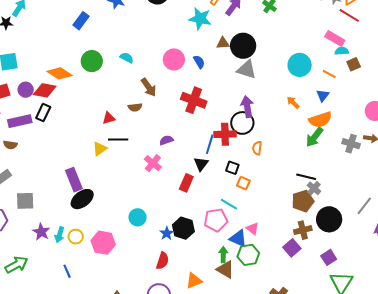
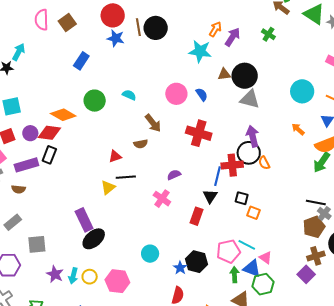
orange semicircle: (257, 148) -> (264, 163), moved, turned -32
cyan line: (229, 204) -> (247, 245), moved
green arrow: (223, 255) -> (235, 275), moved

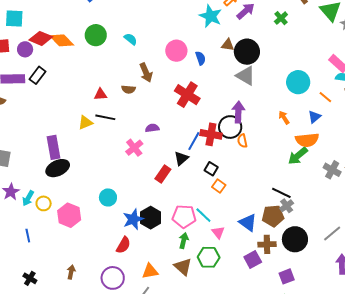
red diamond: (49, 133) -> (41, 38), moved
blue star: (180, 268) -> (133, 219), size x1.5
blue triangle: (252, 268) -> (248, 222), moved

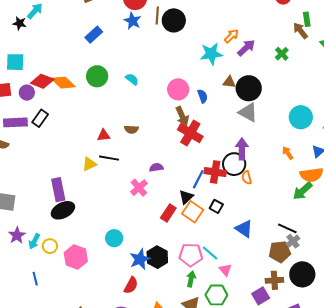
cyan star: (211, 16) -> (211, 54), turned -30
brown arrow: (146, 73) -> (182, 116), moved
orange square: (219, 186) -> (193, 212), moved, size x1.5
blue triangle: (248, 222) -> (244, 229), moved

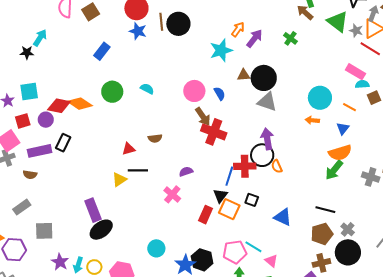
orange arrow: (288, 153) -> (312, 120), moved, turned -40
gray cross: (293, 241) -> (348, 229), moved

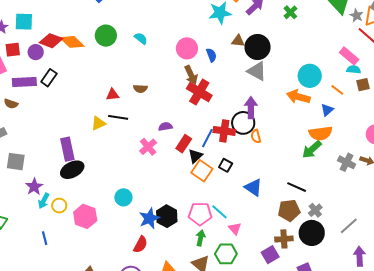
orange arrow: (312, 120) -> (298, 97), size x1.6
red rectangle: (205, 215) -> (184, 144), moved
purple star: (60, 262) -> (34, 187), moved

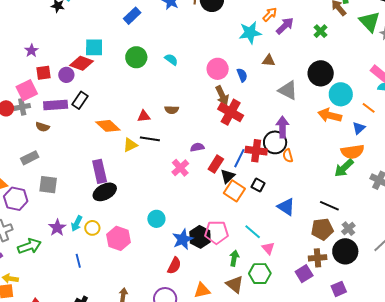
cyan square: (24, 22) -> (94, 47), moved
orange diamond: (72, 42) -> (108, 126), moved
black circle: (258, 47) -> (321, 73), moved
purple star: (34, 187) -> (57, 228), moved
pink pentagon: (200, 214) -> (216, 232), moved

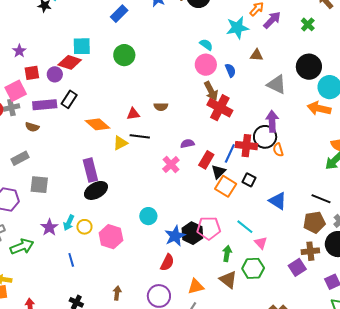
cyan semicircle: (171, 59) -> (206, 45), moved

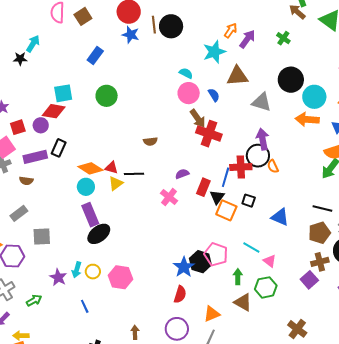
brown triangle: (257, 55) -> (237, 76), size x1.6
red triangle: (133, 114) -> (111, 168), moved, turned 32
cyan circle: (148, 216) -> (86, 187), moved
pink pentagon: (209, 228) -> (216, 254), turned 30
green arrow: (22, 247) -> (34, 300), size x0.7

